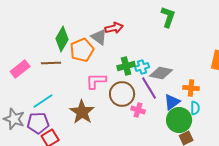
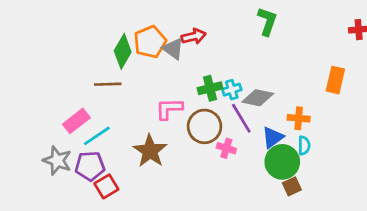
orange pentagon: (82, 50) -> (150, 42), moved
pink rectangle: (20, 69) -> (76, 121), moved

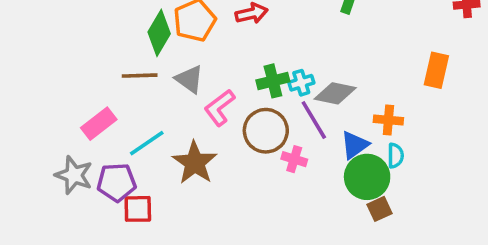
gray triangle: (173, 49) -> (189, 79), moved
pink L-shape: (169, 109) -> (220, 108), turned -36
cyan line: (97, 136) -> (147, 143), moved
red square: (106, 186) -> (138, 209), turned 30

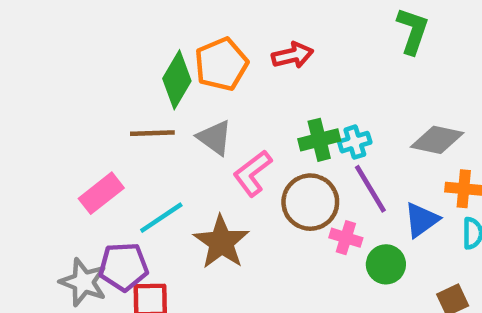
gray diamond: (335, 93) -> (437, 140), moved
gray star: (74, 175) -> (83, 282), moved
green circle: (367, 177) -> (386, 264), moved, size x0.7

